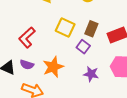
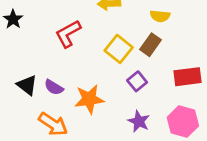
brown rectangle: (91, 29) -> (150, 45), moved
red L-shape: (27, 37) -> (68, 34), moved

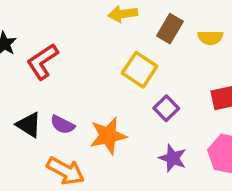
yellow semicircle: (160, 16) -> (210, 38), moved
red L-shape: (68, 34) -> (42, 62), moved
brown rectangle: (150, 45) -> (170, 29), moved

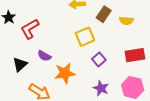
yellow square: (140, 70) -> (85, 37), turned 30
black triangle: (29, 125) -> (20, 64), turned 42
purple semicircle: (62, 125) -> (44, 56), moved

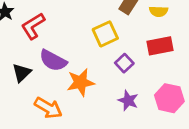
red rectangle: (135, 55) -> (160, 46), moved
purple semicircle: (44, 56) -> (53, 61), size x1.5

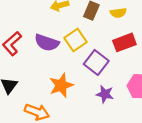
purple semicircle: (53, 61) -> (47, 43), moved
purple square: (124, 63) -> (96, 62), size x1.5

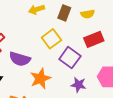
purple semicircle: (47, 43) -> (20, 59), moved

